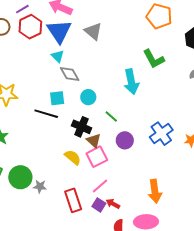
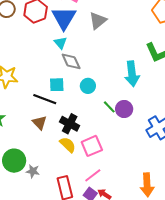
gray triangle: (93, 31) -> (98, 21), turned 36
black cross: (82, 127) -> (70, 124), moved
purple circle: (125, 140) -> (124, 109), moved
brown triangle: (94, 141) -> (39, 123), moved

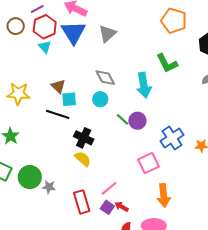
cyan triangle: (61, 43) -> (45, 47), moved
gray diamond: (71, 61) -> (105, 78), moved
brown triangle: (39, 123) -> (58, 86), moved
pink square: (92, 146) -> (149, 163), moved

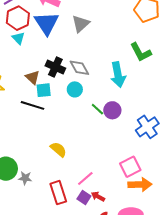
black cross: (84, 138) -> (55, 67), moved
pink square: (149, 163) -> (130, 167), moved
orange arrow: (164, 195) -> (140, 185), turned -85

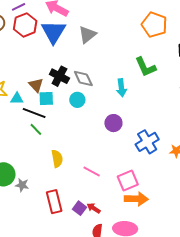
cyan triangle: (18, 38) -> (17, 99), moved, turned -48
cyan arrow: (118, 75) -> (121, 88), size x0.7
green line: (97, 109) -> (36, 129), moved
yellow semicircle: (58, 149) -> (57, 159), turned 36
pink line: (85, 178) -> (92, 171), moved, turned 66

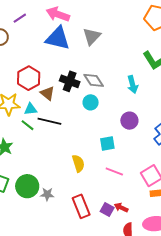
red hexagon: (25, 25) -> (29, 78), moved
blue triangle: (53, 32) -> (58, 38), turned -40
cyan square: (46, 99) -> (107, 143), moved
green line: (36, 129) -> (27, 125), moved

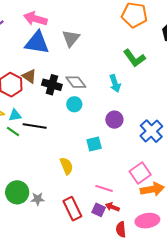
brown triangle: (48, 93) -> (29, 76), moved
pink line: (114, 171) -> (104, 188), moved

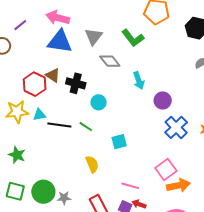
green L-shape: (134, 58) -> (133, 38), moved
gray diamond: (76, 82) -> (110, 61), moved
purple circle: (114, 120) -> (163, 101), moved
green line: (13, 132) -> (86, 127), moved

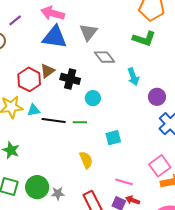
green L-shape: (133, 38) -> (144, 39), moved, turned -35
brown triangle: (53, 75) -> (47, 71), turned 49
green line: (86, 127) -> (80, 122), turned -32

